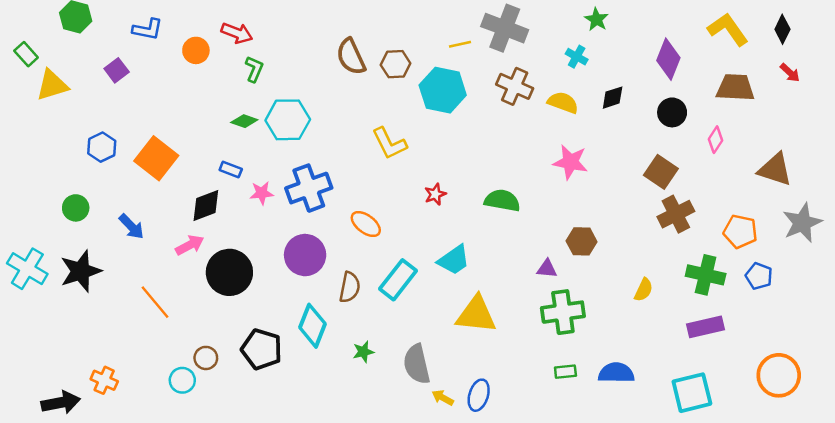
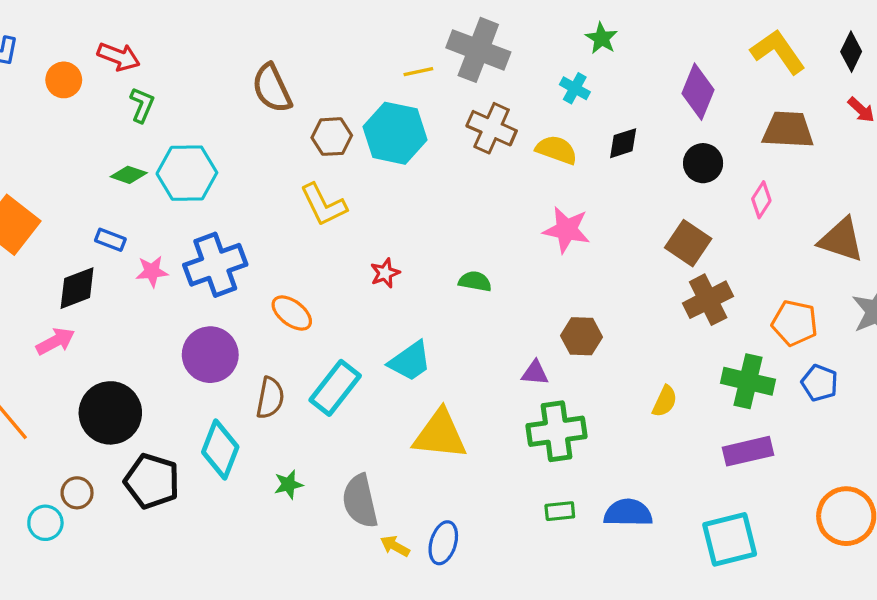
brown hexagon: (396, 64) -> (332, 137), moved
green semicircle: (502, 200) -> (475, 281), size x0.7
black circle: (229, 272) -> (110, 413), moved

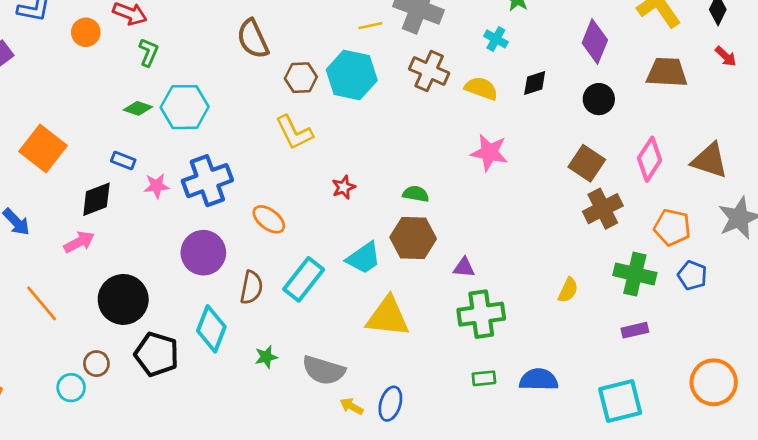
pink diamond: (761, 200) -> (650, 159), moved, size x1.5
brown hexagon: (581, 336) -> (413, 238), moved, size x1.4
purple rectangle: (748, 451) -> (635, 330), size x0.7
gray semicircle: (360, 501) -> (324, 370), turned -60

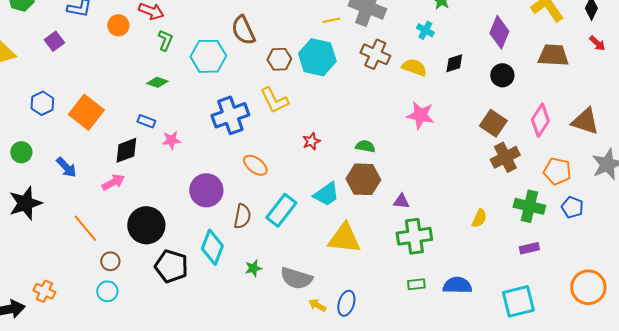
cyan hexagon: (185, 107) -> (208, 56), moved
blue cross: (207, 181) -> (230, 115), moved
brown circle: (96, 364) -> (110, 261), moved

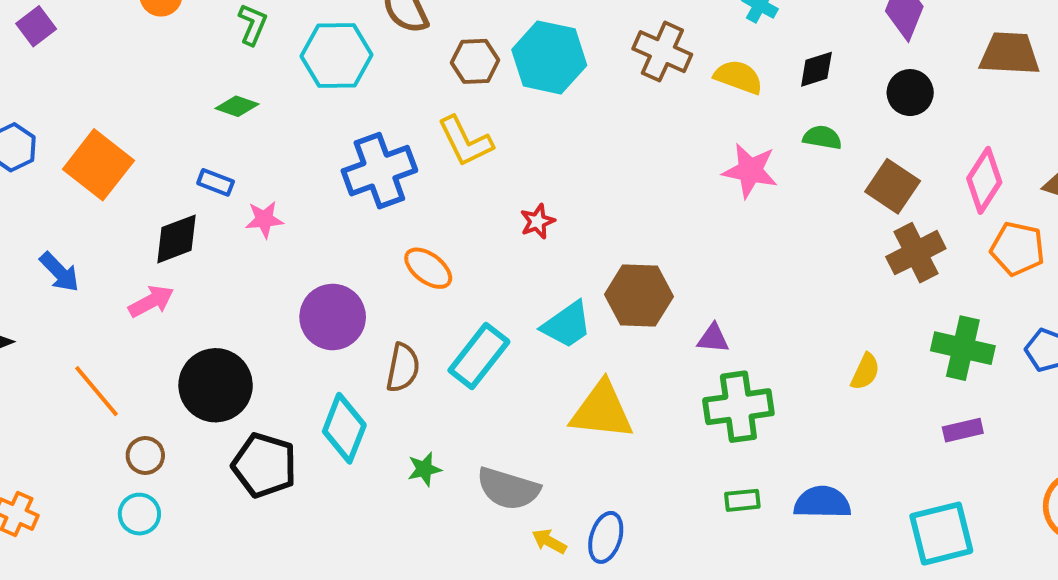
green semicircle: (365, 146) -> (822, 137), moved
orange pentagon: (557, 171) -> (1017, 249), moved

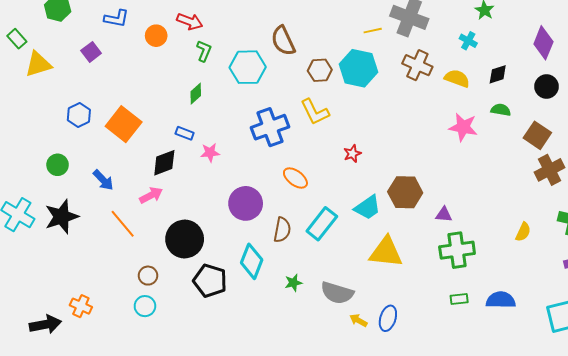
green diamond: (237, 106) -> (196, 94), turned -60
orange line: (97, 391) -> (123, 224), moved

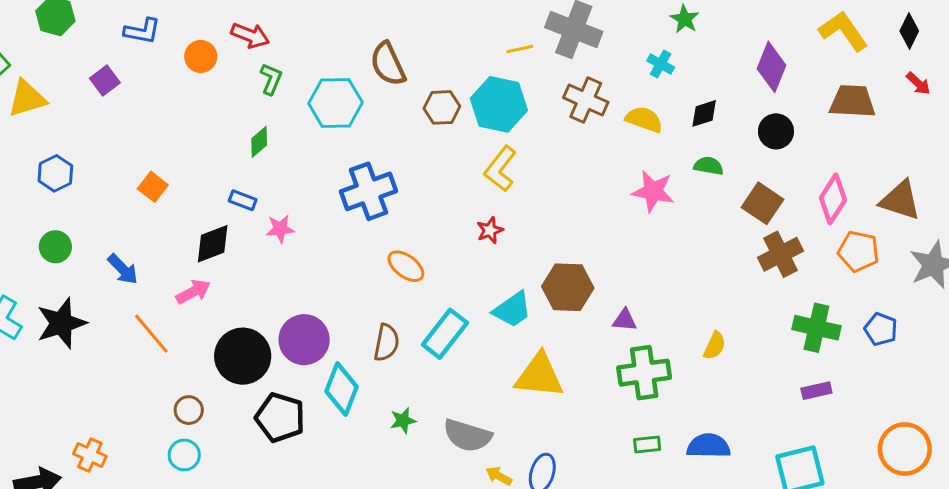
yellow L-shape: (315, 112) -> (500, 169), moved, turned 64
blue hexagon: (79, 115) -> (55, 173), moved
orange square: (124, 124) -> (153, 187), size x0.6
purple circle: (246, 203) -> (304, 340), moved
yellow semicircle: (523, 232) -> (715, 346), moved

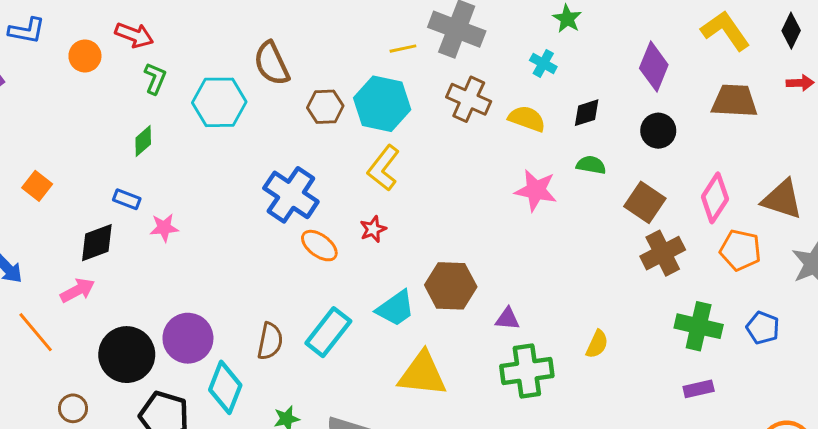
red arrow: (918, 83) -> (800, 83), turned -45
blue cross: (368, 191) -> (291, 195), moved, turned -36
orange ellipse: (406, 266) -> (319, 246), moved

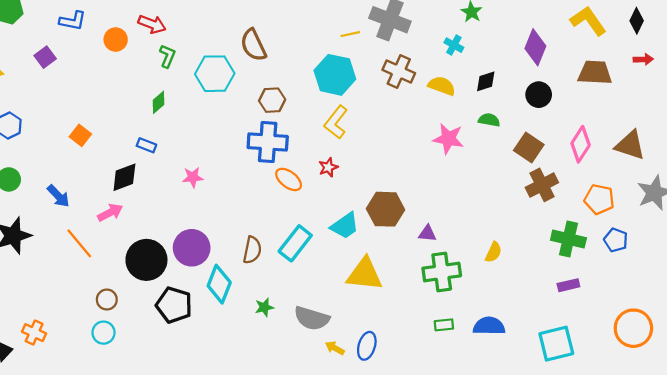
brown hexagon: (325, 107) -> (272, 100), moved
blue cross: (291, 195) -> (268, 142), turned -30
pink star: (164, 228) -> (193, 177), moved
orange pentagon: (740, 250) -> (599, 199), moved

